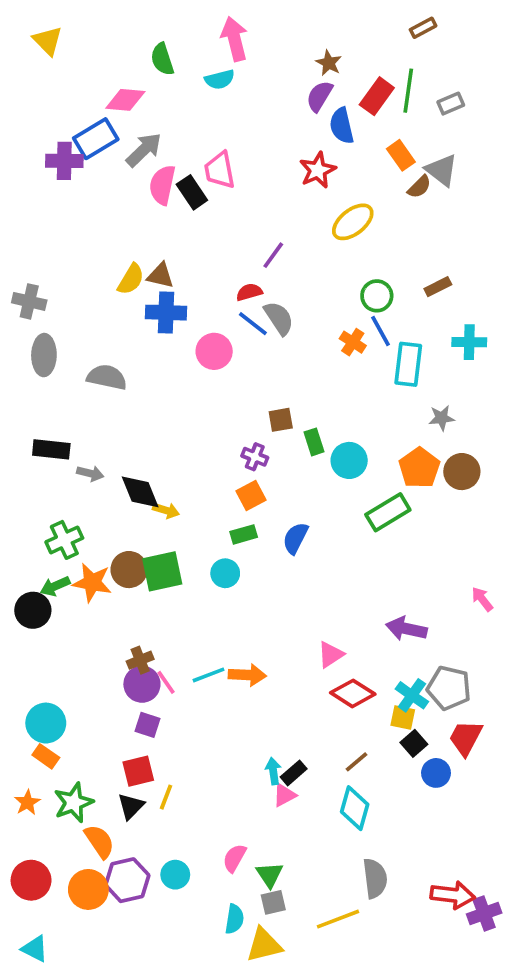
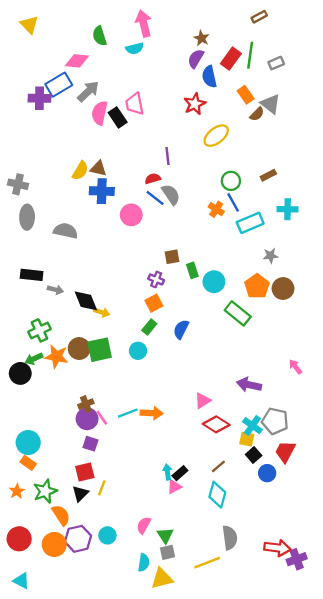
purple line: (273, 255) -> (167, 156), turned -42
cyan rectangle: (408, 364) -> (250, 223), turned 60
green rectangle: (388, 512) -> (238, 313), turned 70
green rectangle: (244, 534) -> (149, 327), turned -35

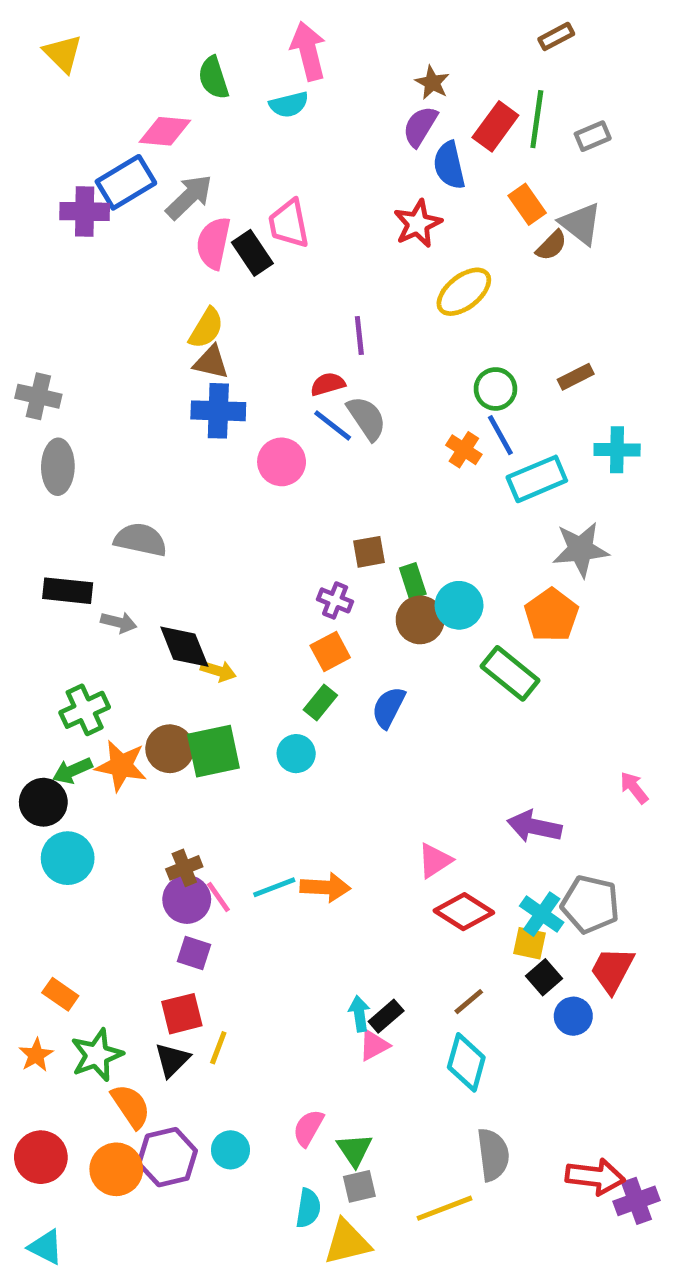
yellow semicircle: (80, 171) -> (206, 328), moved
gray semicircle: (66, 231) -> (141, 540), moved
gray star: (271, 256) -> (581, 549), size x1.6
brown circle: (283, 289) -> (420, 620), moved
cyan circle: (28, 443) -> (68, 858), moved

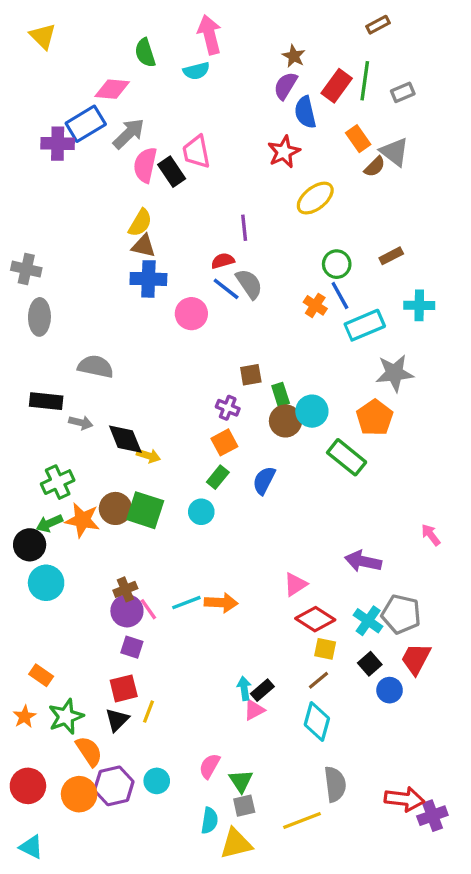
green square: (213, 751) -> (145, 510), turned 30
yellow square: (530, 943) -> (325, 649), moved

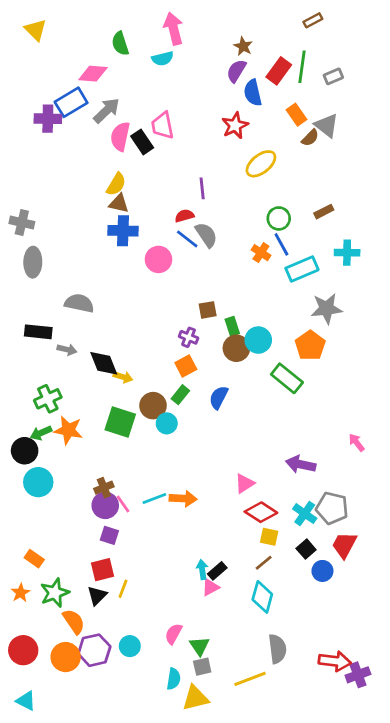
brown circle: (115, 508) -> (153, 406), moved

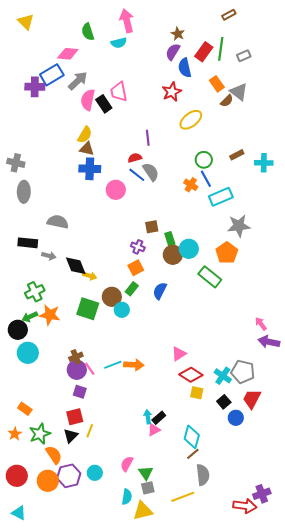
cyan cross: (347, 253) -> (264, 163), moved
purple arrow: (301, 464) -> (269, 342), moved
brown line: (264, 563) -> (193, 454), moved
red arrow: (335, 661) -> (245, 506), moved

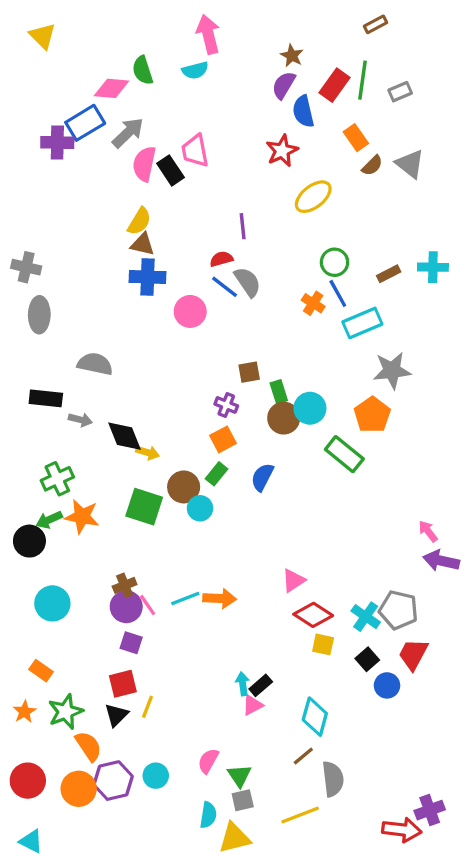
green semicircle: (88, 32) -> (143, 70), moved
gray triangle: (239, 92) -> (410, 164), moved
brown rectangle: (237, 155) -> (389, 274), moved
cyan circle: (28, 353) -> (52, 603), moved
brown line: (193, 454) -> (303, 756), moved

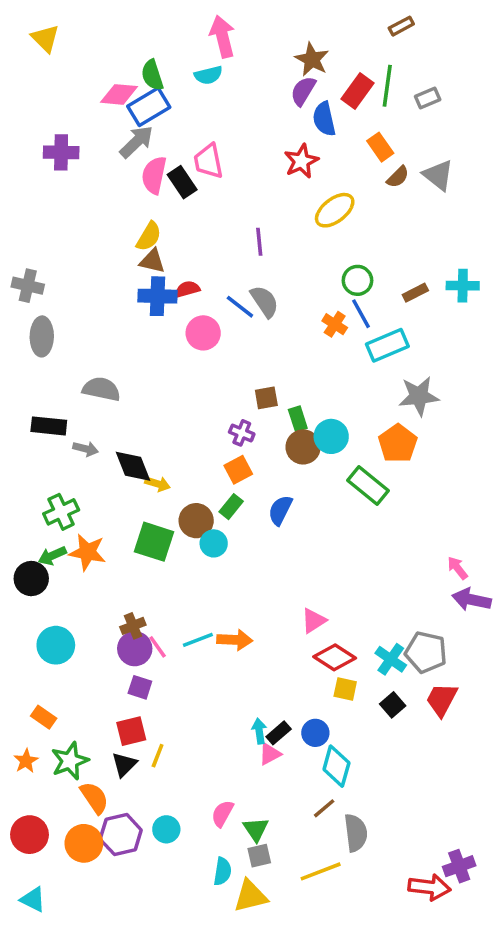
brown star: (292, 56) -> (312, 59), size x1.4
blue rectangle: (85, 123) -> (149, 107), moved
red semicircle: (221, 259) -> (187, 289), moved
blue circle: (387, 685) -> (315, 733), moved

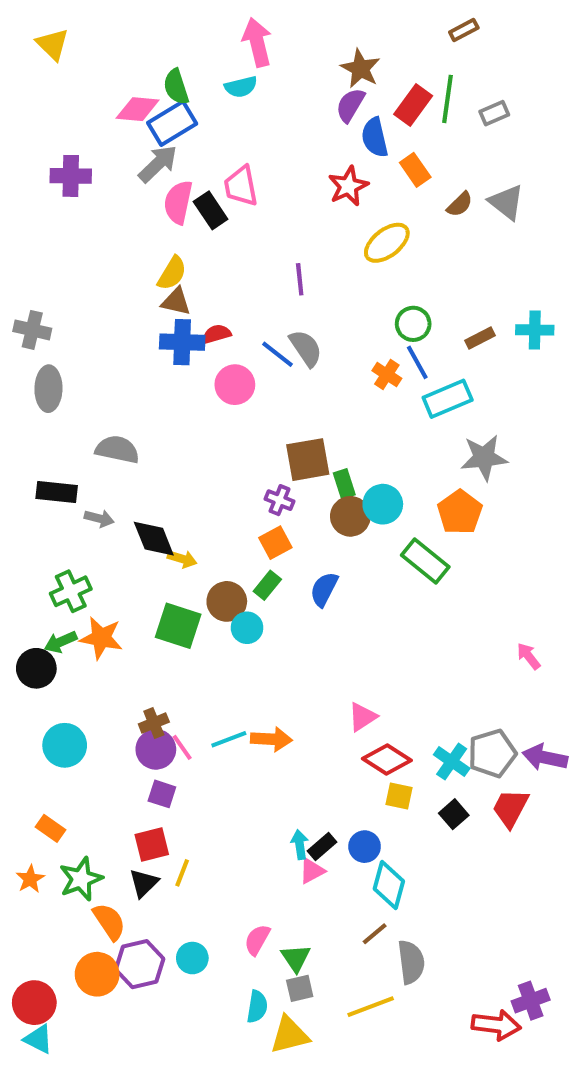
orange rectangle: (380, 147) -> (415, 170), moved
brown square: (266, 398) -> (308, 460), size x1.6
purple arrow: (471, 600) -> (545, 757), moved
gray pentagon: (426, 652) -> (492, 753), turned -30
red circle: (29, 835) -> (34, 1003), moved

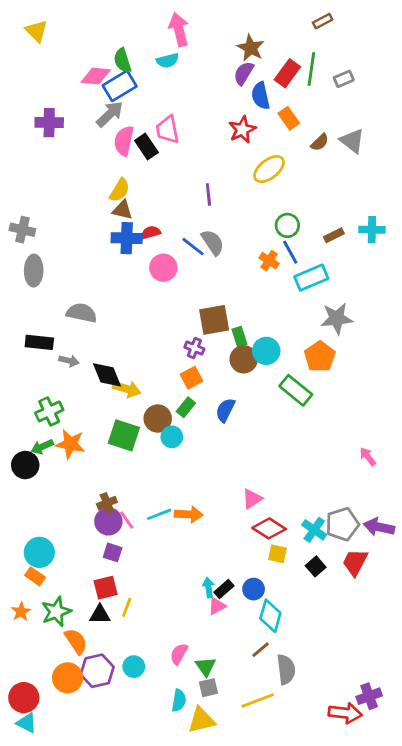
yellow arrow: (182, 559) -> (127, 389), size x1.4
cyan circle: (65, 745) -> (39, 552), moved
black triangle: (144, 883) -> (100, 614), turned 45

